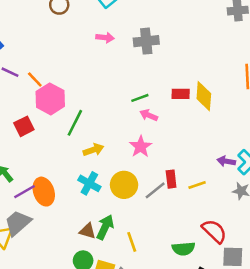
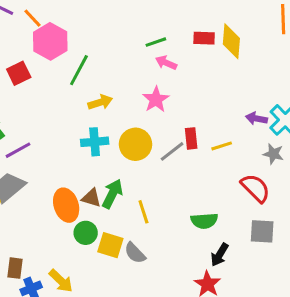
cyan cross: (89, 183) -> (95, 142), turned -35
orange ellipse: (44, 192) -> (66, 205), moved
red semicircle: (214, 231) -> (255, 188), moved

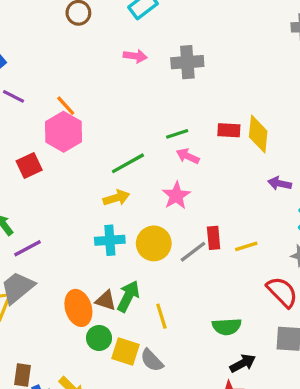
orange line: (32, 18) -> (66, 106), moved
green line: (79, 70) -> (128, 163), moved, turned 32
purple arrow: (256, 119) -> (280, 183), moved
black arrow: (220, 255) -> (243, 363), turned -150

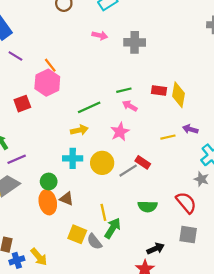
red rectangle: (214, 238) -> (143, 162), turned -56
yellow line: (246, 246) -> (168, 137), moved
green arrow: (128, 296) -> (113, 228), moved
green semicircle: (227, 327) -> (148, 207), moved
green circle: (99, 338) -> (49, 181), moved

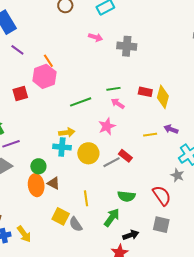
yellow arrow: (79, 130) -> (67, 132), moved
green arrow: (113, 228) -> (112, 218), moved

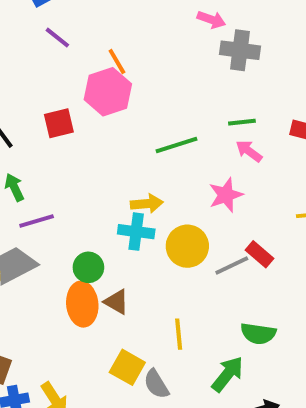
gray cross: (127, 46) -> (240, 50), moved

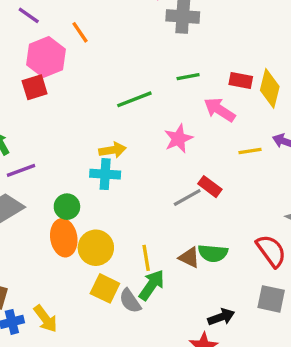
pink hexagon: (108, 92) -> (46, 57), moved
pink arrow: (249, 151) -> (219, 110), moved, size x1.4
yellow circle: (187, 246) -> (96, 248), moved
brown triangle: (116, 302) -> (189, 257), moved
green arrow: (228, 374) -> (152, 285), moved

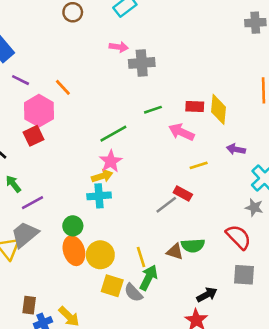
pink star: (178, 139) -> (111, 161), moved
yellow line: (250, 151) -> (199, 165), moved

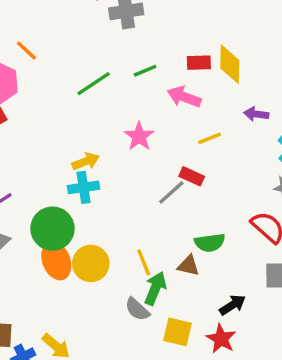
green line: (113, 134) -> (94, 84), moved
pink star: (111, 161) -> (139, 136), moved
green circle: (73, 226) -> (52, 229), size x1.6
brown triangle: (175, 252) -> (189, 266), moved
yellow square: (112, 286) -> (177, 332), moved

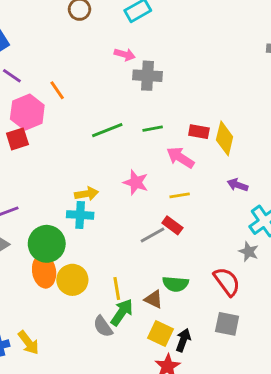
pink star: (139, 136) -> (136, 182), turned -30
yellow line: (209, 138) -> (180, 195), moved
black arrow: (232, 305) -> (183, 340), turned -50
yellow square: (177, 332) -> (161, 334), moved

